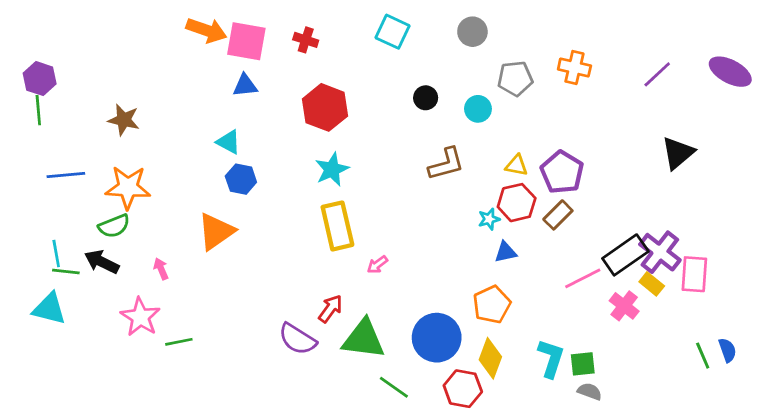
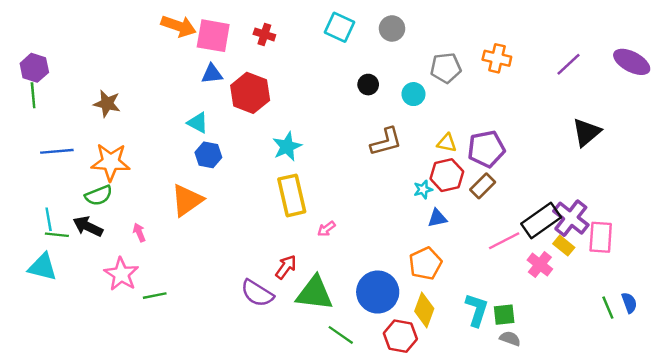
gray circle: (472, 32) -> (392, 28), moved
red hexagon: (325, 107) -> (250, 93), moved
purple pentagon: (562, 172) -> (486, 149), turned 30

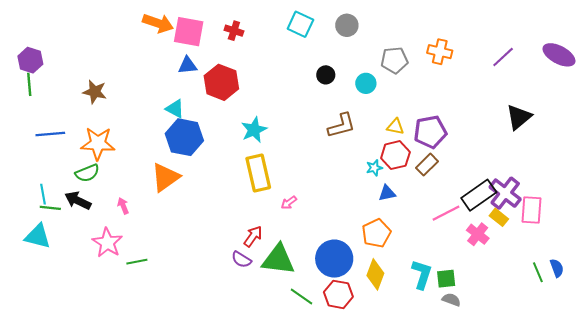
blue hexagon: (208, 155) -> (184, 137), size x1.6
purple semicircle: (257, 293) -> (241, 260), moved, size x0.7
red hexagon: (400, 336) -> (338, 294), moved

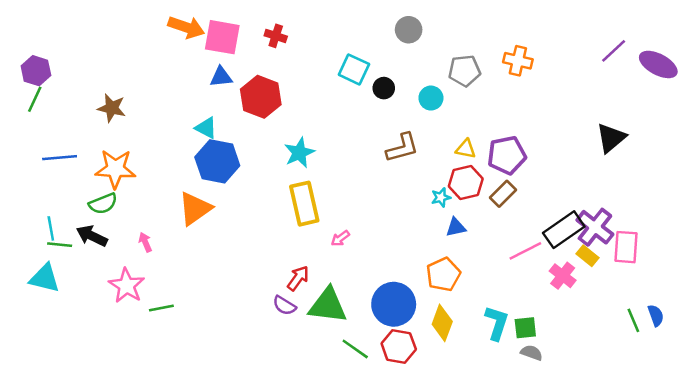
cyan square: (300, 24) -> (354, 69), moved
purple line: (503, 57) -> (614, 51), moved
green line: (29, 84) -> (35, 99), turned 30

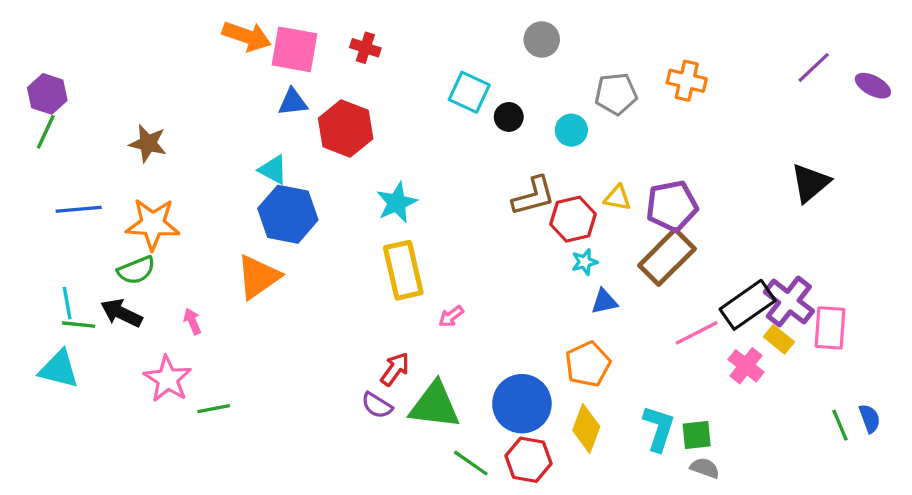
purple ellipse: (658, 64) -> (873, 86), size x0.7
red hexagon: (466, 183) -> (573, 219), moved
brown rectangle: (503, 194) -> (667, 257), size x1.6

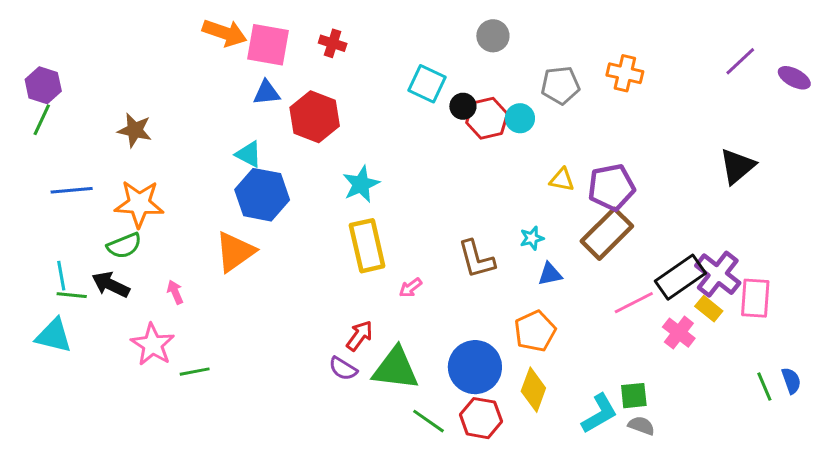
brown L-shape: (533, 196) -> (476, 259), moved, turned 90
red hexagon: (573, 219) -> (487, 118), moved
cyan L-shape: (659, 428) -> (599, 414), moved, turned 42

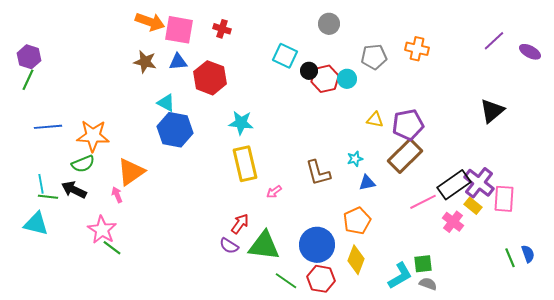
brown star: (135, 130) -> (145, 62), moved
cyan star: (361, 184) -> (241, 123), turned 30
orange triangle: (235, 252) -> (131, 172), moved
green line: (195, 372) -> (112, 248), moved, turned 48

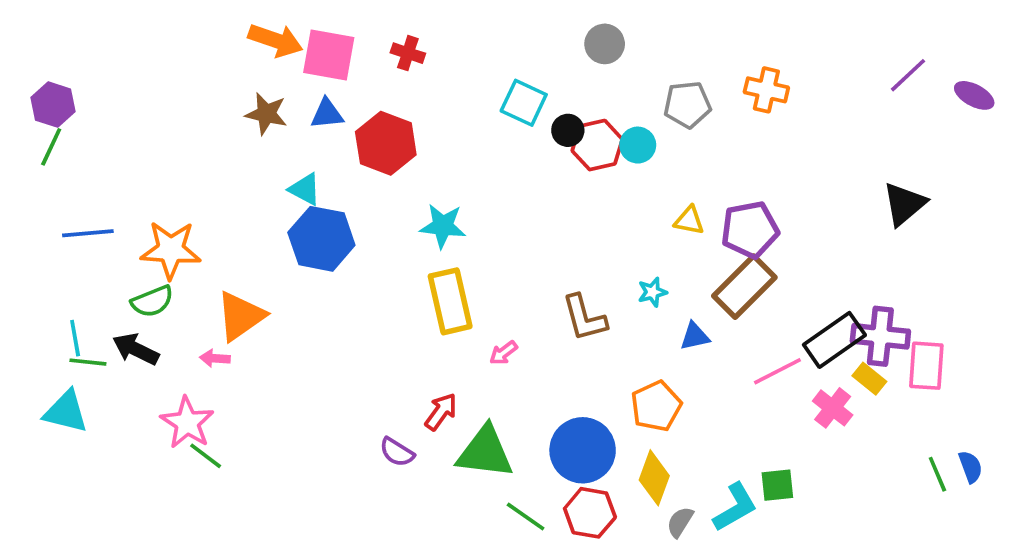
blue triangle: (367, 183) -> (695, 336), moved
purple cross: (479, 183) -> (880, 336), turned -32
pink arrow: (117, 195) -> (215, 358), turned -63
purple semicircle: (229, 246) -> (397, 452), moved
gray semicircle: (428, 284) -> (680, 522), moved, turned -78

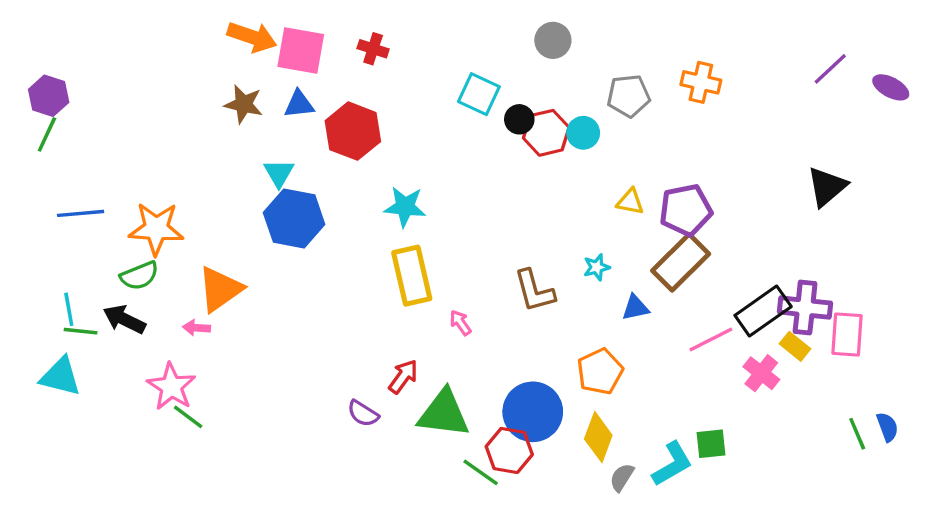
cyan triangle: (305, 189) -> (279, 173), turned 32
pink arrow: (503, 353) -> (460, 323), turned 92
red hexagon: (590, 513) -> (509, 450), moved

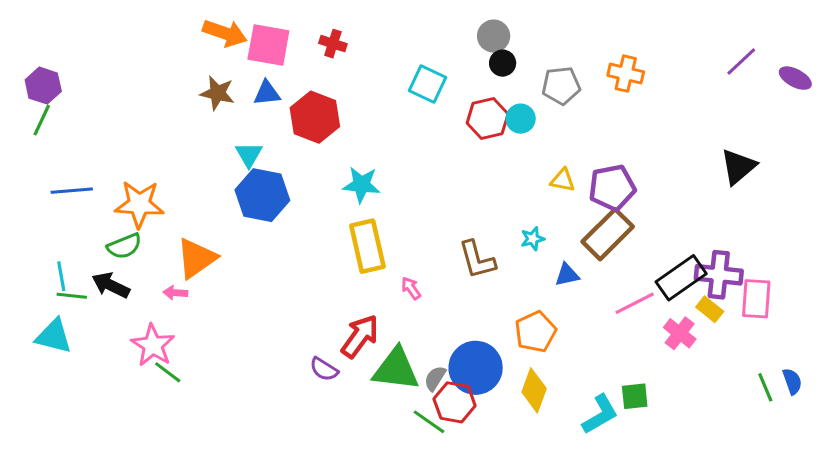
black circle: (519, 119) -> (503, 63), moved
red arrow: (403, 377) -> (360, 336), size x1.4
gray semicircle: (622, 477) -> (435, 378), moved

